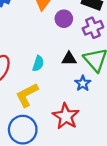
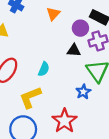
purple circle: (64, 19) -> (80, 28), moved
black triangle: (69, 59) -> (74, 50), moved

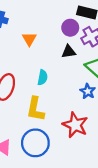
orange triangle: (53, 14) -> (29, 39), moved
yellow L-shape: (30, 97) -> (35, 109), turned -45

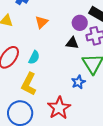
cyan semicircle: (42, 77) -> (34, 57), moved

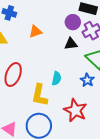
orange triangle: (42, 22) -> (35, 32), turned 40
cyan semicircle: (34, 57) -> (56, 78), moved

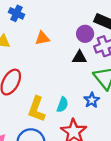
cyan semicircle: (56, 78) -> (62, 105), moved

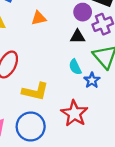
cyan semicircle: (62, 105) -> (75, 67), moved, turned 136
yellow L-shape: (37, 109) -> (35, 91), turned -95

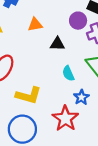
black triangle: (78, 37) -> (57, 44), moved
blue star: (92, 80) -> (81, 97), moved

